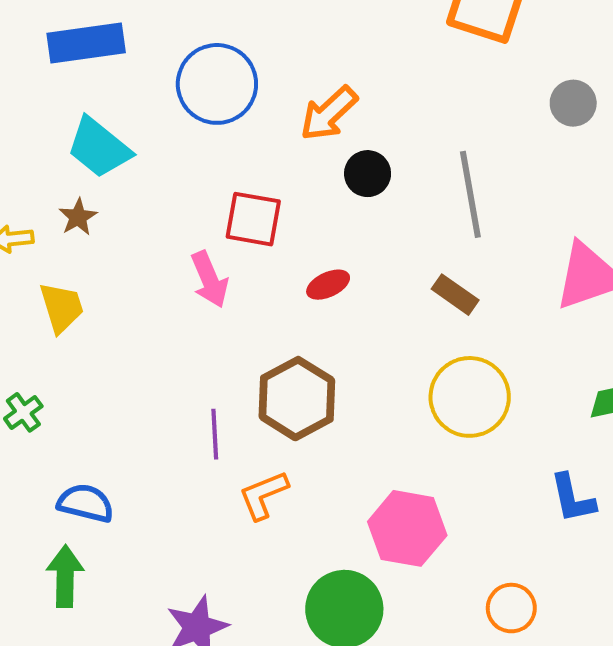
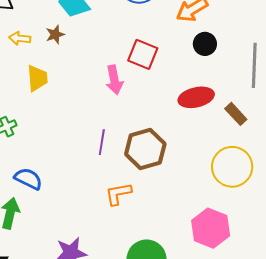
red ellipse: (328, 285) -> (196, 97), moved, size x1.6
purple line: (215, 434) -> (102, 142), moved
pink hexagon: (407, 528) -> (211, 228), moved

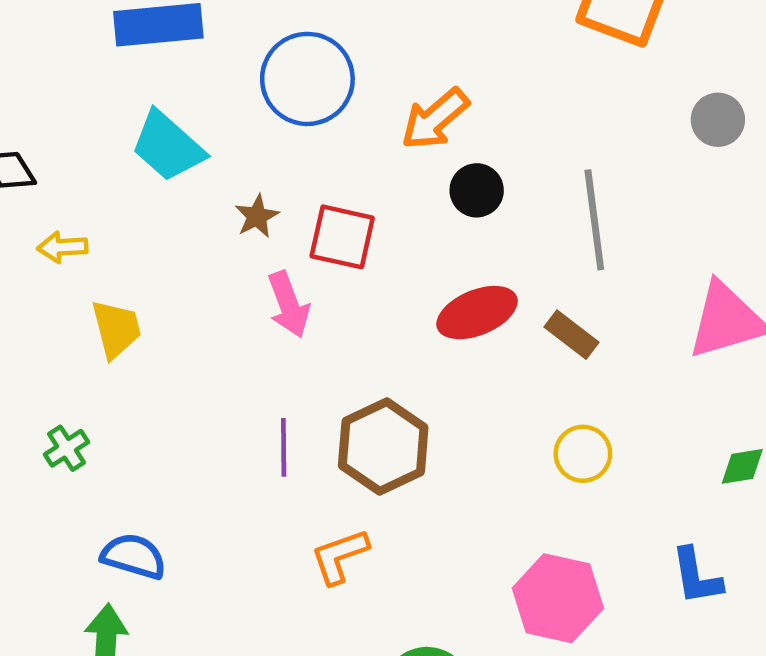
brown star: (55, 35) -> (257, 216), moved
yellow circle: (232, 167) -> (583, 454), size x0.6

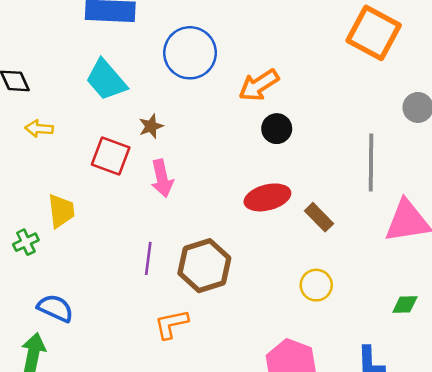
gray line: (594, 220) -> (371, 162), moved
red square: (342, 237) -> (111, 156), moved
yellow trapezoid: (116, 329) -> (61, 211), moved

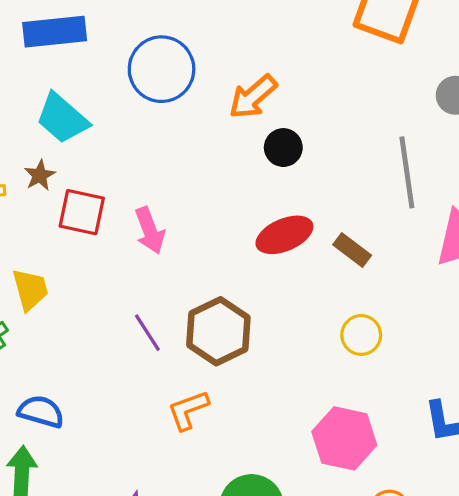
brown star: (151, 126) -> (40, 175), moved
purple line: (148, 258) -> (147, 333), turned -32

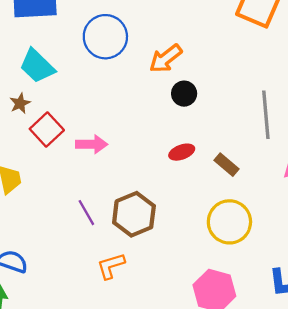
red square: (82, 212) -> (47, 130), turned 32
pink arrow: (150, 230) -> (92, 144), turned -72
red ellipse: (284, 235) -> (182, 152), size x0.7
yellow circle: (361, 335) -> (229, 222), size x1.6

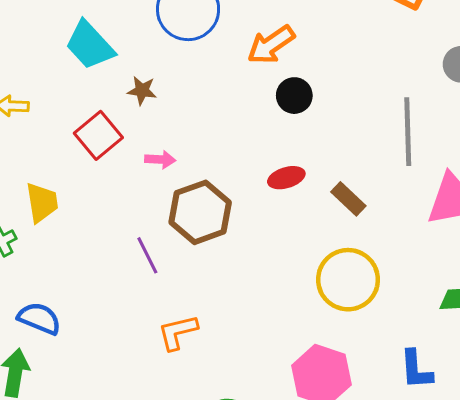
brown star: (20, 103) -> (142, 91), moved, turned 30
pink arrow: (92, 144) -> (160, 160), size x0.7
brown hexagon: (134, 214) -> (200, 212), moved

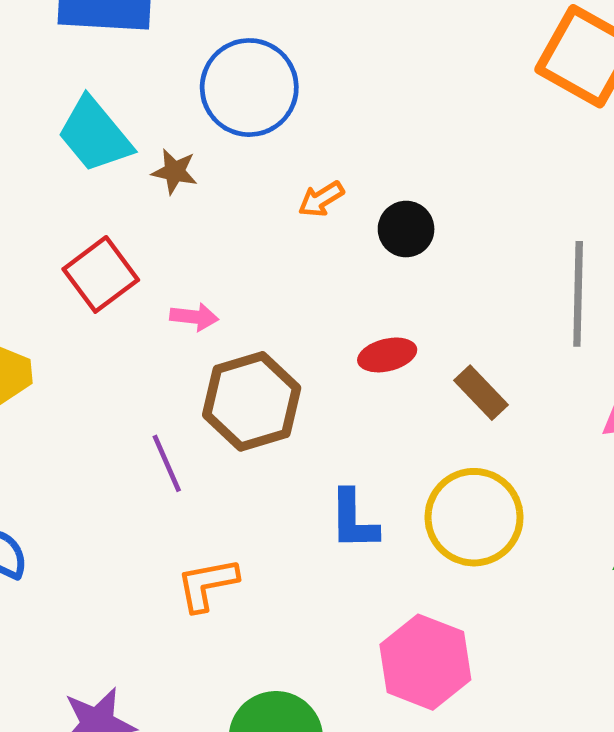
orange arrow: (271, 45) -> (321, 199), moved, size x0.6
brown star: (142, 91) -> (175, 172), moved
blue L-shape: (416, 370) -> (354, 520), moved

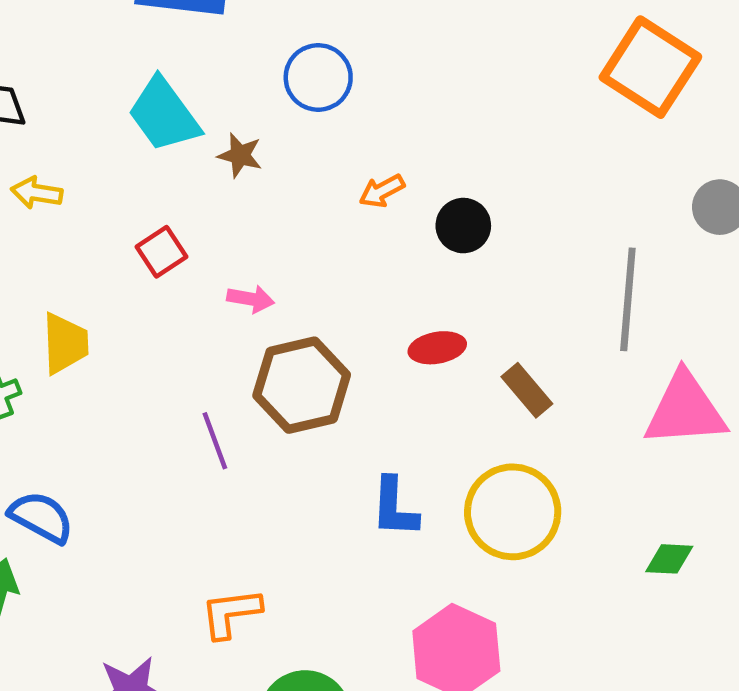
blue circle: (249, 88) -> (318, 77), size x0.7
red square: (101, 274) -> (161, 252), size x0.7
orange L-shape: (207, 584) -> (231, 613), moved

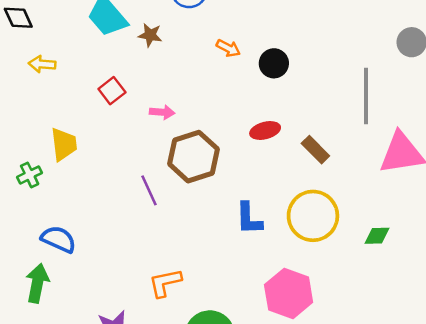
orange arrow: (382, 191) -> (228, 48), turned -120
green diamond: (669, 559) -> (377, 236), moved

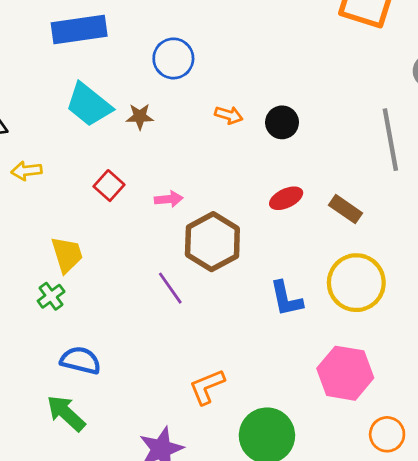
green cross: (30, 175) -> (51, 296), moved
green arrow: (37, 283) -> (66, 413), turned -48

